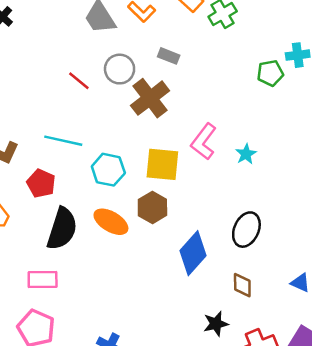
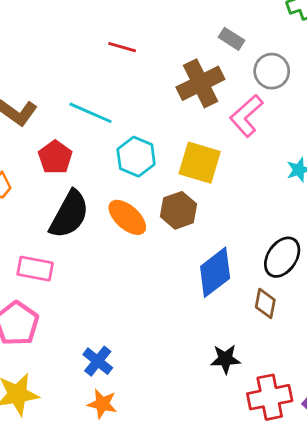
gray circle: (120, 69) -> (272, 71), moved
red line: (79, 81) -> (122, 47), turned -35
pink L-shape: (204, 142) -> (246, 116), moved
brown diamond: (242, 285) -> (265, 303), moved

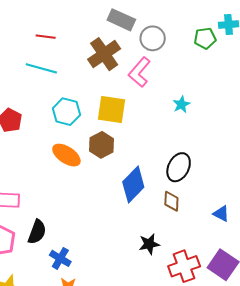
gray rectangle: (232, 39) -> (121, 20), size x1.5
cyan line: (90, 113) -> (41, 68), moved
black semicircle: (69, 214) -> (37, 232), moved, size x0.7

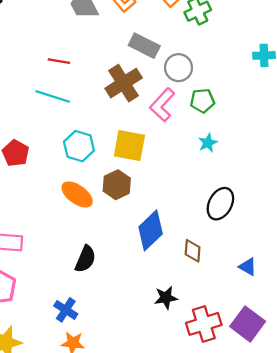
green pentagon: (205, 38) -> (202, 101), moved
black ellipse: (179, 167) -> (220, 204), moved
black semicircle: (37, 232) -> (85, 259), moved

